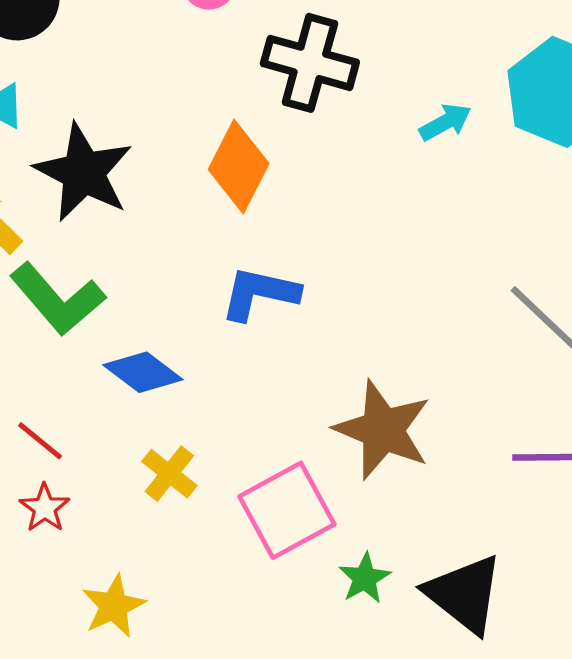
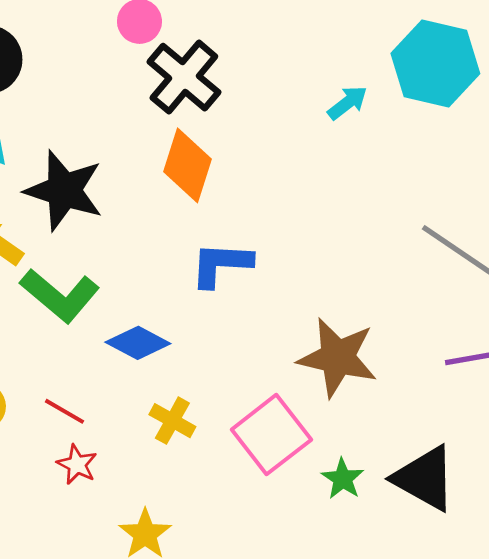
black cross: (310, 63) -> (184, 77), moved, turned 34

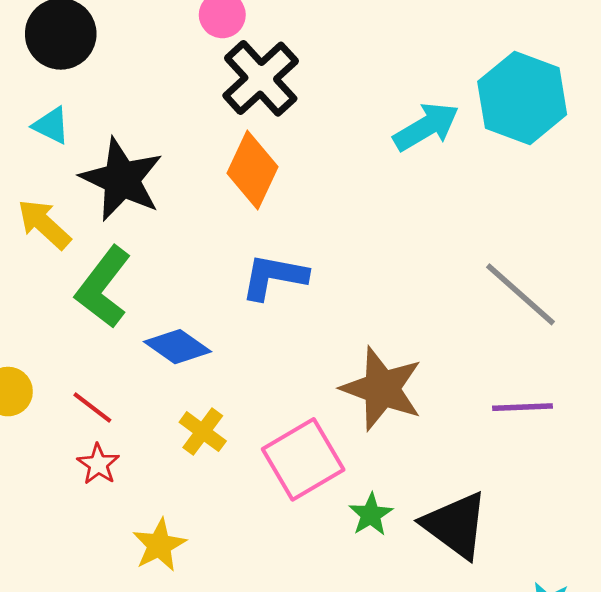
cyan arrow: (347, 103) -> (426, 127), size x1.5
green L-shape: (60, 295) -> (103, 287), turned 80

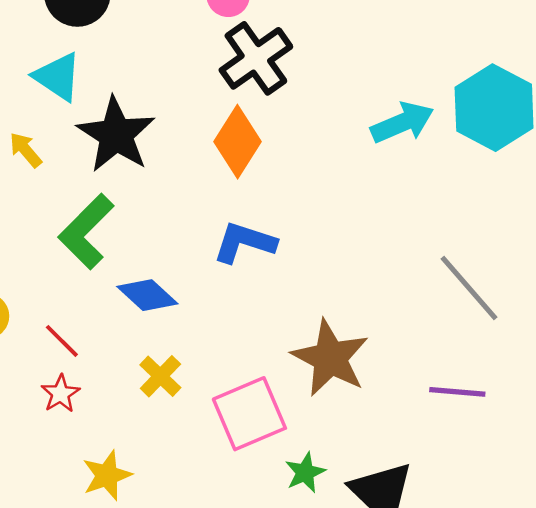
cyan triangle: (51, 126) -> (58, 77), size x1.4
yellow arrow: (44, 224) -> (26, 150), moved, size x0.7

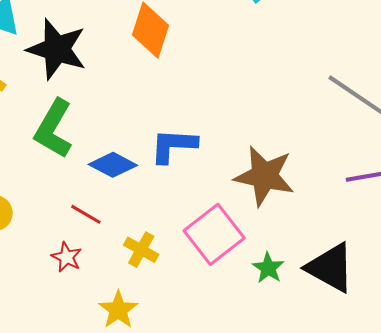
blue L-shape: (244, 242) -> (173, 146), moved
red line: (62, 341) -> (86, 214), moved
yellow cross: (160, 376) -> (141, 250), moved

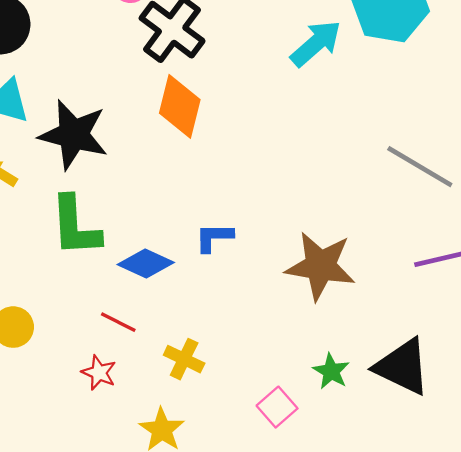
green L-shape: (54, 129) -> (75, 226), turned -30
blue L-shape: (173, 146) -> (214, 237), size x0.7
pink square: (214, 234) -> (277, 407), moved, size x0.6

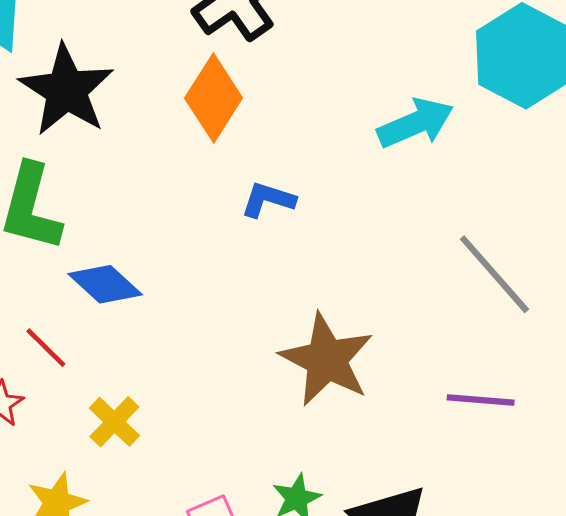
cyan arrow: (316, 43) -> (416, 123), moved
blue L-shape: (214, 237) -> (268, 200), moved

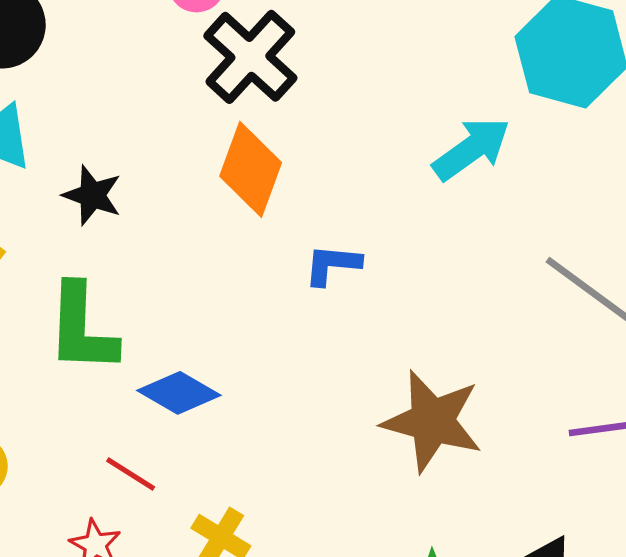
black star: (66, 90) -> (92, 195), size x0.6

